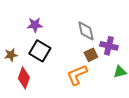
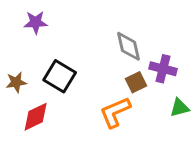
purple star: (35, 25) -> (36, 22), moved
red diamond: (24, 78) -> (36, 117), turned 45

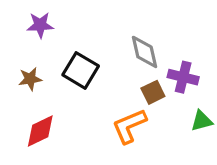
black square: (60, 76) -> (81, 70), moved
brown star: (16, 82) -> (30, 79), moved

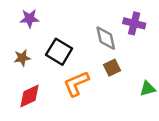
purple cross: (183, 77) -> (134, 23), moved
orange L-shape: (129, 126) -> (76, 84), moved

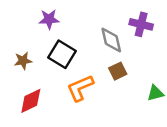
purple star: (30, 18) -> (49, 19), moved

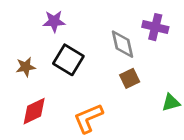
orange L-shape: (80, 88) -> (88, 118), moved

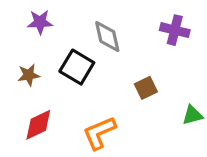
purple star: (54, 21) -> (40, 22), moved
gray diamond: (122, 44) -> (107, 37), moved

